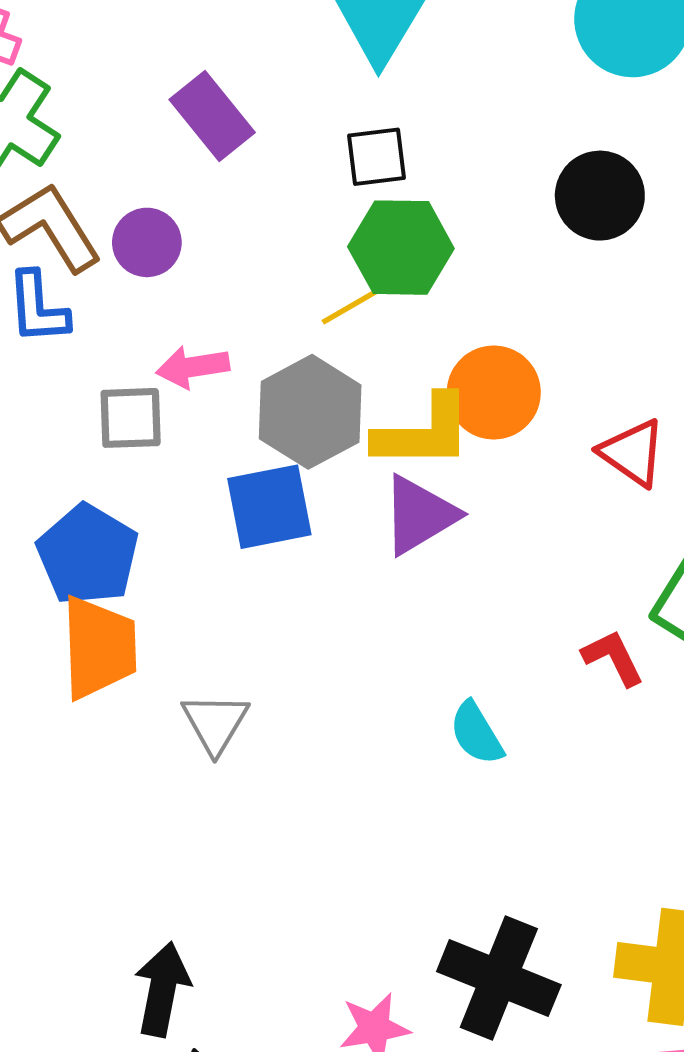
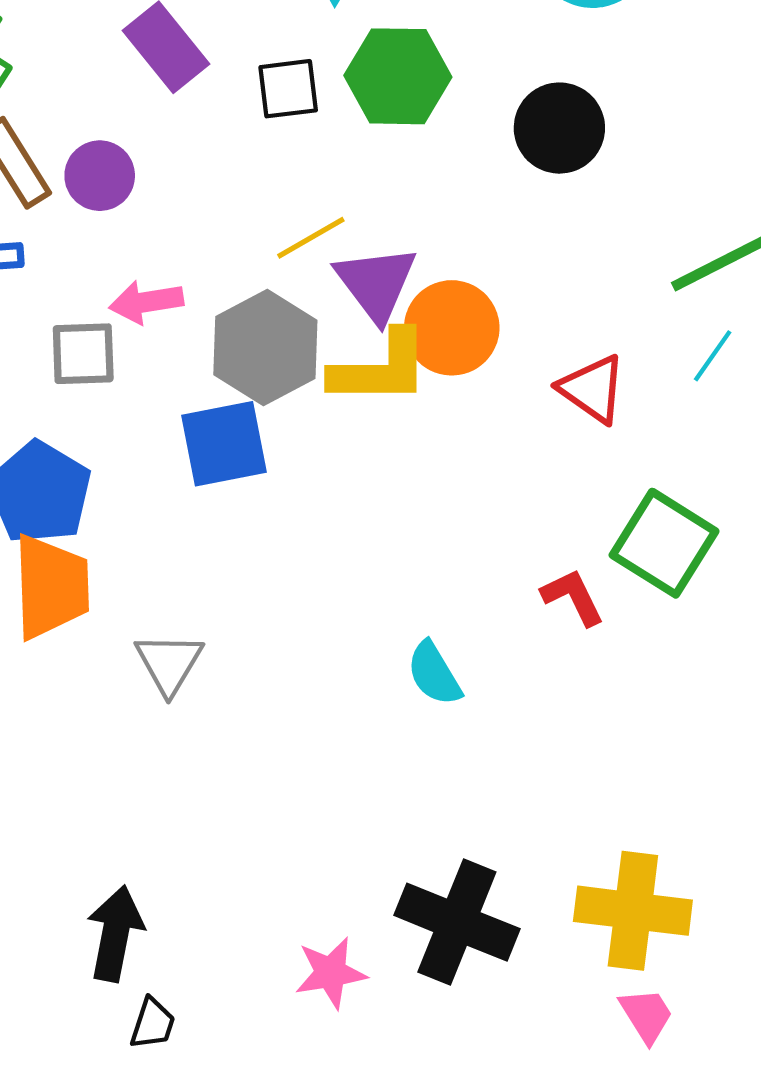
black square: (376, 157) -> (288, 89), moved
green hexagon: (401, 248) -> (398, 76), moved
purple triangle: (419, 515) -> (376, 283), moved, turned -36

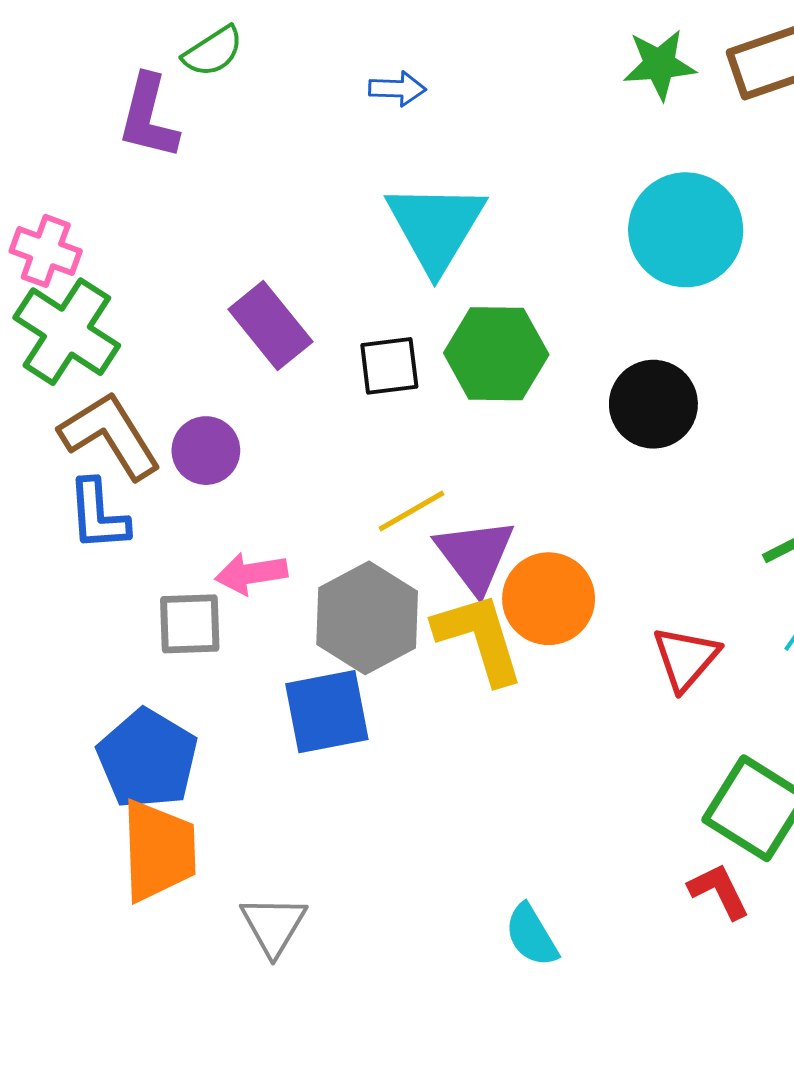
yellow L-shape: (380, 368) -> (479, 638), turned -107
red triangle: (593, 389) -> (686, 658), turned 36
red L-shape: (573, 597) -> (719, 891), moved

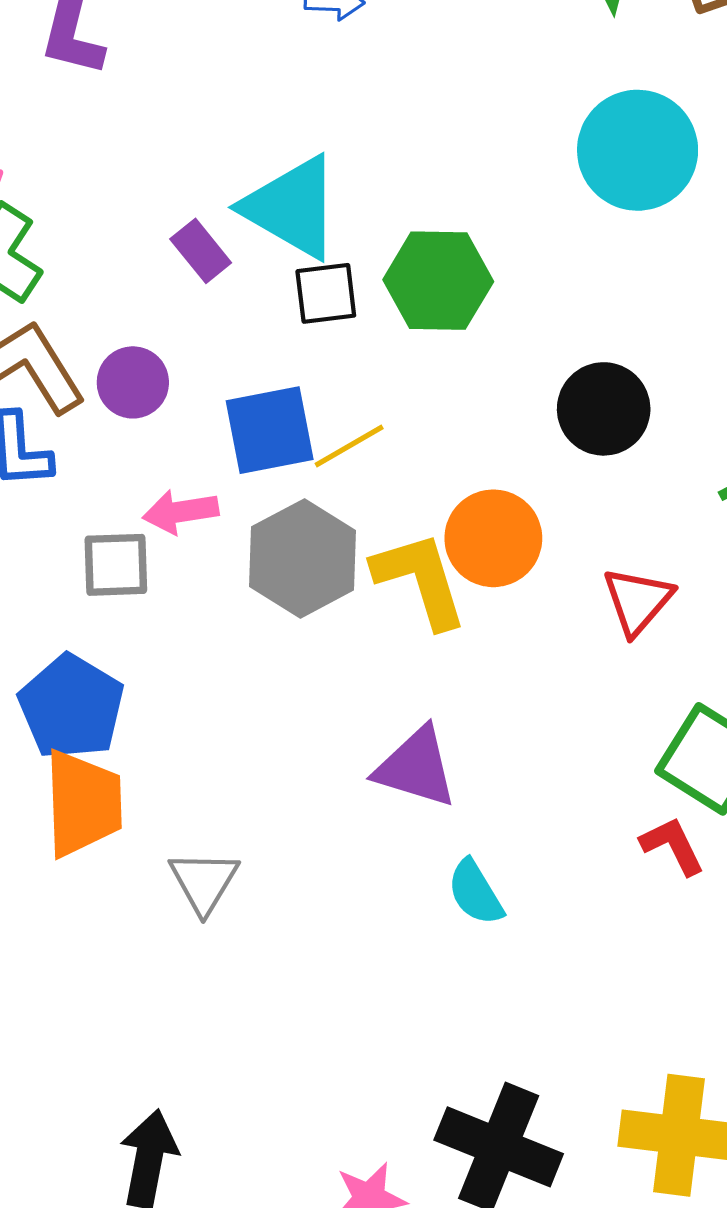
cyan triangle: (436, 227) -> (292, 207), moved, turned -31
purple rectangle: (270, 326) -> (201, 251), size x0.7
black circle: (653, 404) -> (604, 409), moved
purple triangle: (475, 555) -> (416, 767), moved, turned -36
blue square: (327, 712) -> (270, 430), moved

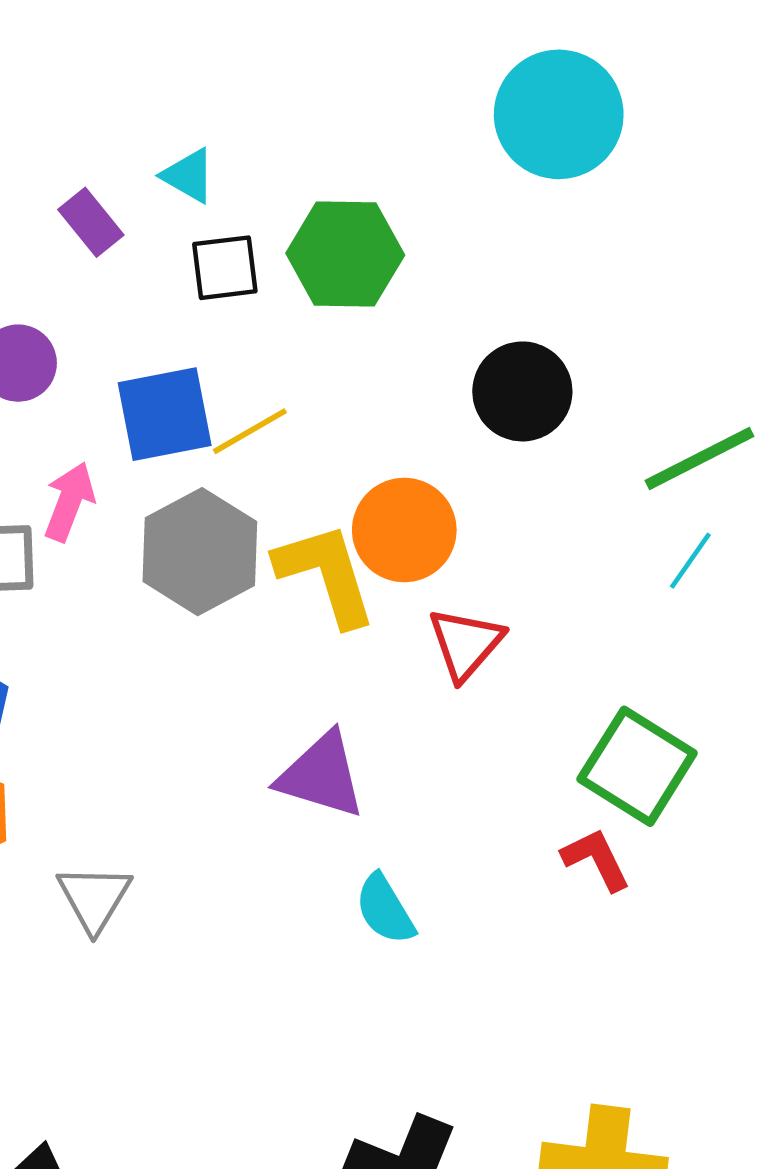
cyan triangle: (292, 207) -> (189, 176), size x0.5
pink arrow: (181, 512) -> (69, 502), turned 120
red triangle: (638, 601) -> (466, 644), moved

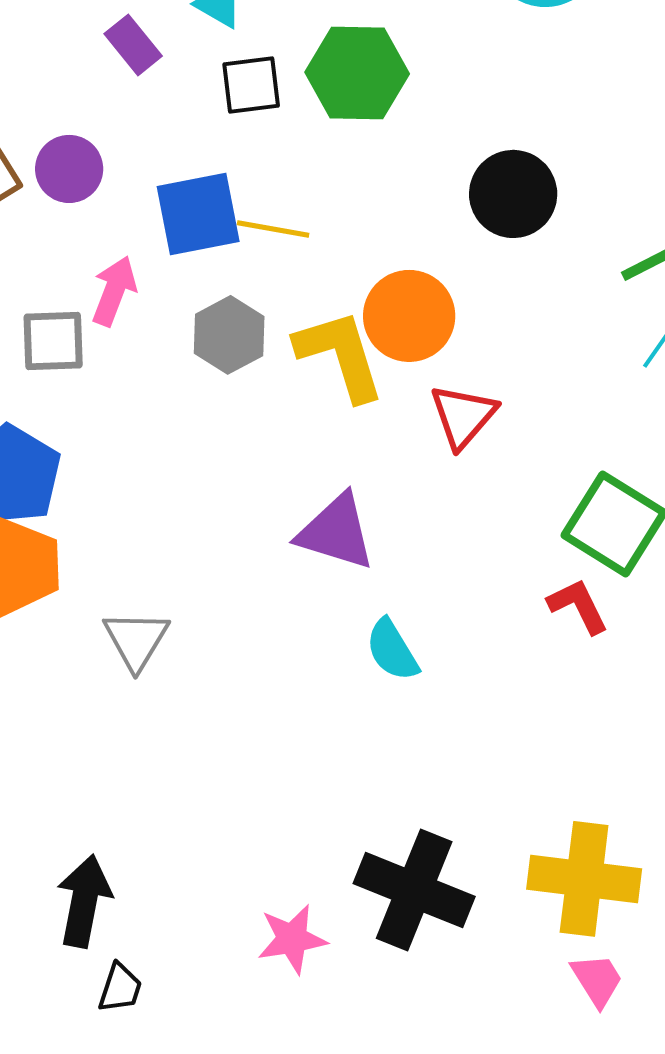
yellow line: (250, 431) -> (273, 229), turned 40
gray hexagon: (200, 552) -> (229, 335), size x0.7

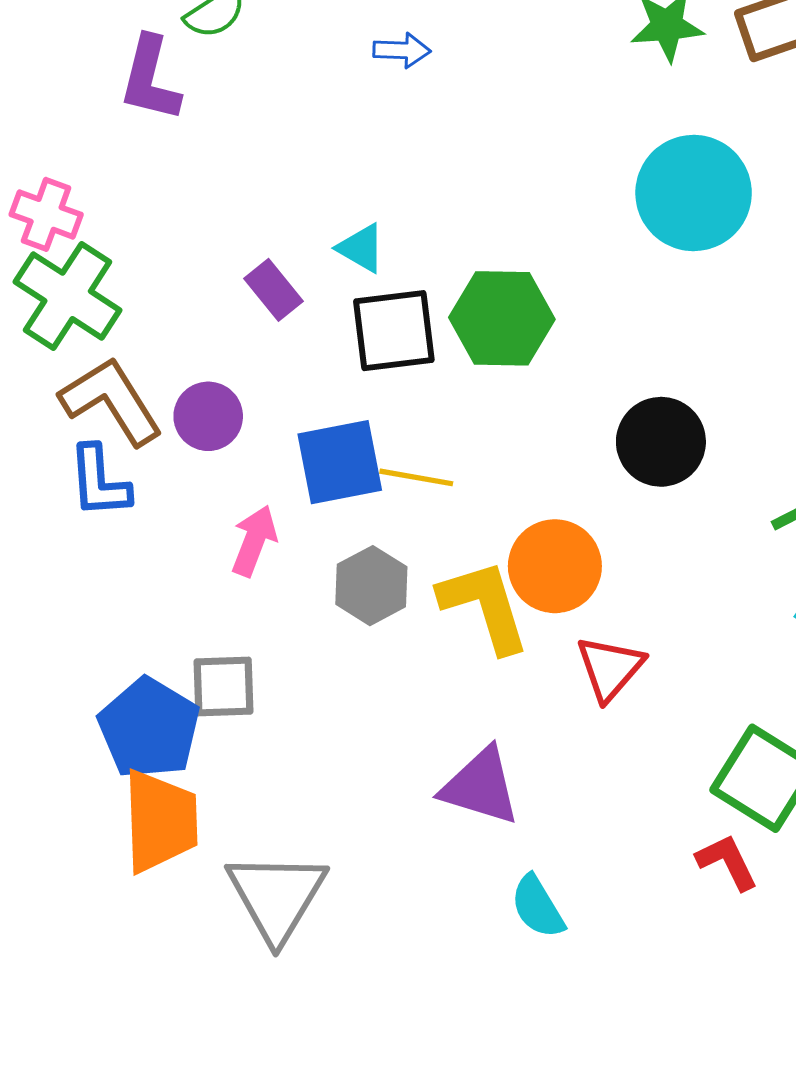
black square: (251, 85) -> (394, 331), size x1.4
gray square: (53, 341) -> (224, 686), moved
gray triangle: (136, 640) -> (277, 897), size x1.5

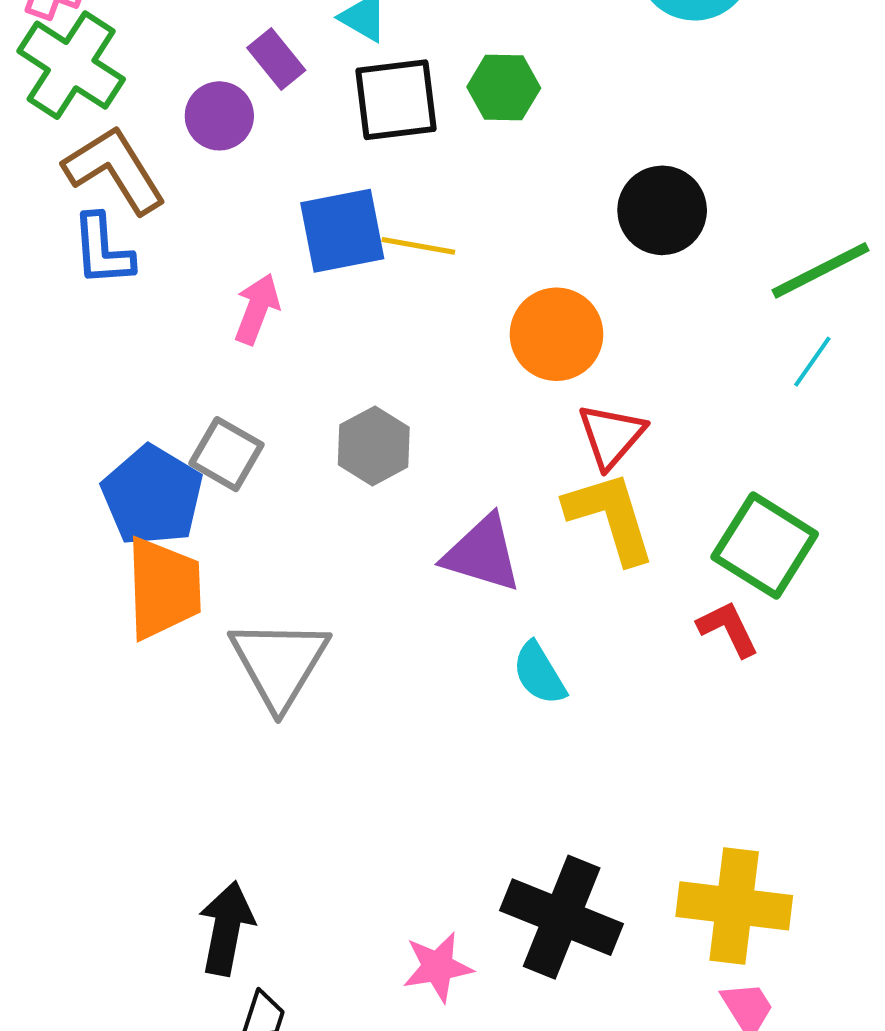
green hexagon: (502, 318) -> (504, 87), size x0.7
purple circle: (208, 416) -> (219, 116), moved
gray hexagon: (371, 586) -> (374, 446), moved
yellow L-shape: (485, 606) -> (610, 517), moved
gray square: (224, 686) -> (226, 454), turned 32

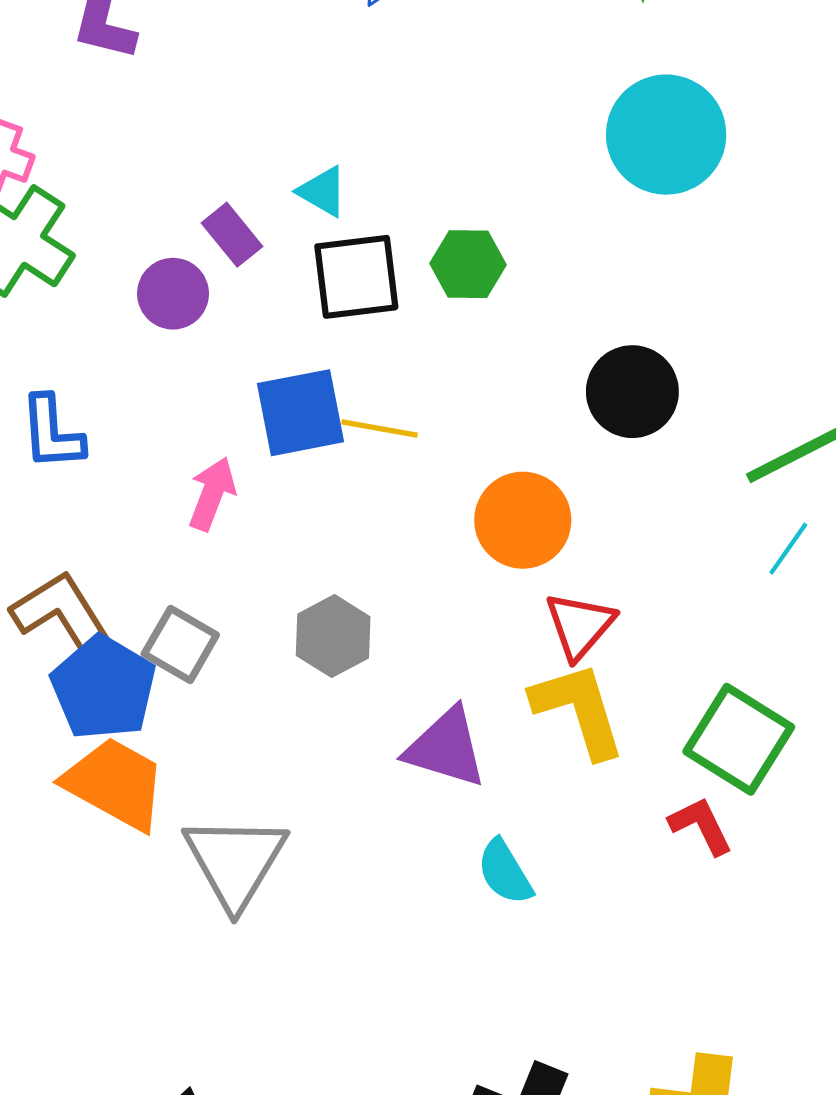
brown L-shape: (115, 170) -> (64, 616), moved
orange trapezoid: (163, 588) -> (115, 784), turned -59

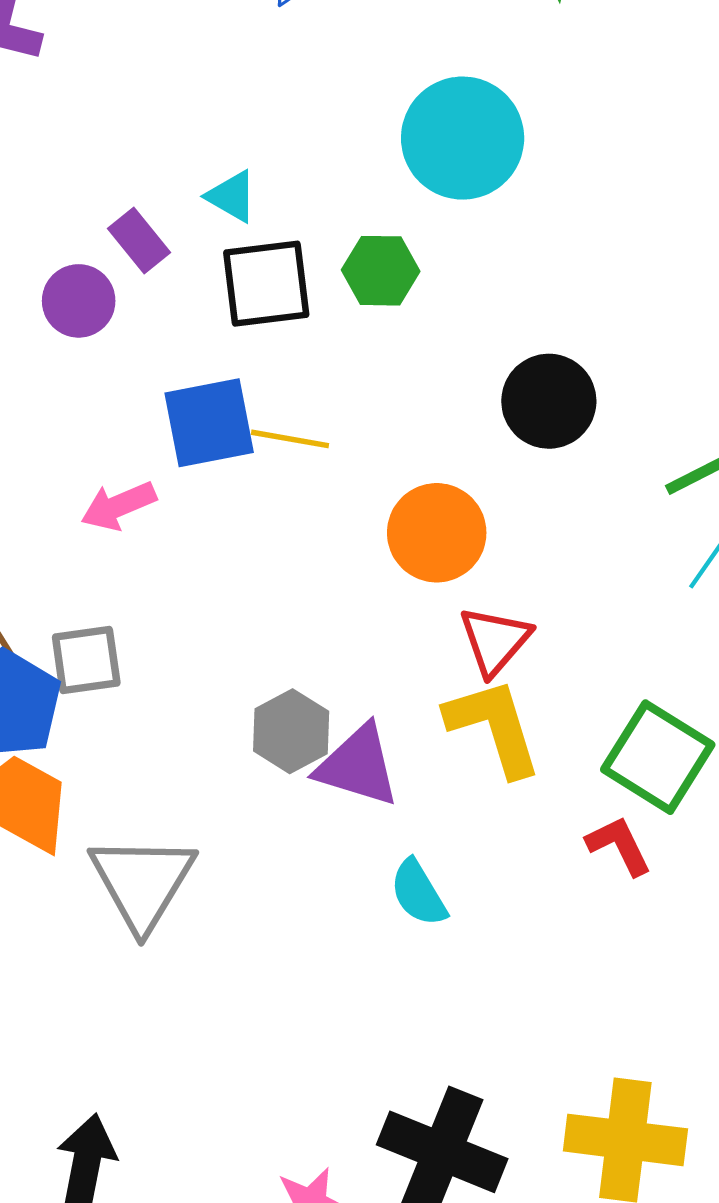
cyan circle: (666, 135) -> (463, 138), moved
pink arrow: (212, 494) -> (119, 506), turned -134
gray hexagon: (333, 636) -> (291, 731), moved
gray square: (180, 644) -> (86, 660), turned -38

